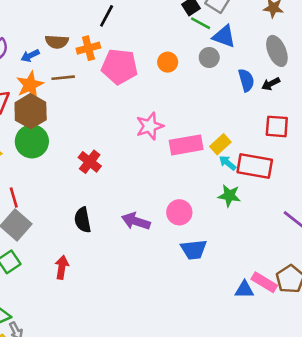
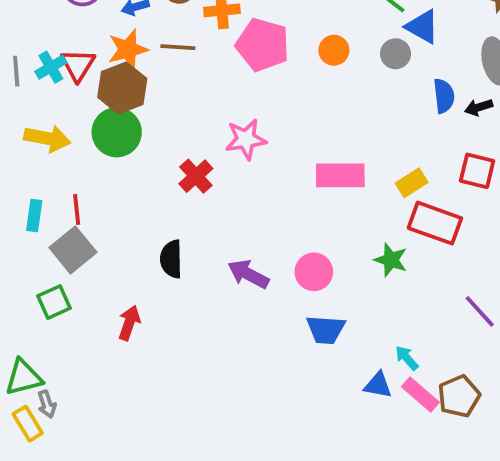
pink star: (150, 126) -> (246, 139), moved
yellow rectangle: (220, 144) -> (412, 183), moved
cyan arrow: (228, 163) -> (407, 358), moved
blue triangle: (244, 290) -> (378, 385), moved

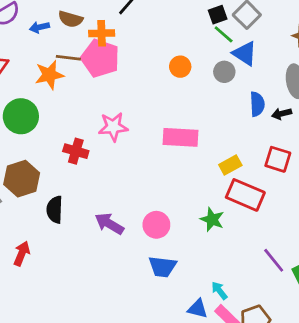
pink pentagon: (263, 45) -> (100, 58), moved
orange star: (128, 49) -> (49, 75), moved
brown hexagon: (122, 88) -> (22, 179), moved
pink rectangle: (340, 175) -> (181, 137), moved
red cross: (196, 176) -> (76, 151), turned -35

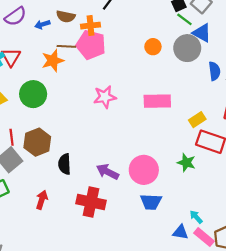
gray circle: (224, 72) -> (187, 48), size x1.6
red cross: (76, 151) -> (91, 202), moved, size x1.5
pink circle: (156, 225) -> (144, 170), size x1.4

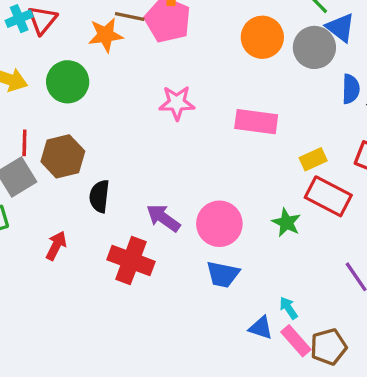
orange circle: (153, 47) -> (262, 37), size x1.6

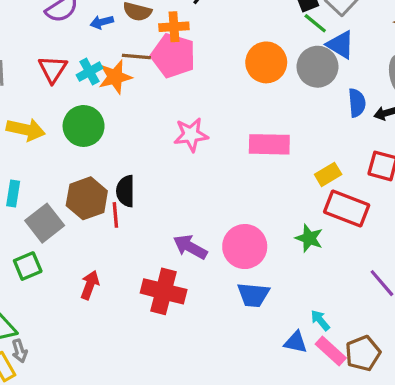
cyan cross: (19, 19) -> (90, 72), moved
red line: (24, 143) -> (115, 215), moved
black semicircle: (99, 196) -> (126, 191), moved

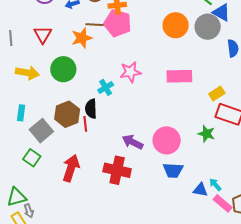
cyan cross: (90, 72) -> (106, 87), moved
green square: (28, 266) -> (32, 158), turned -30
red arrow: (90, 285) -> (71, 168), size x1.5
blue triangle: (296, 342) -> (200, 190), moved

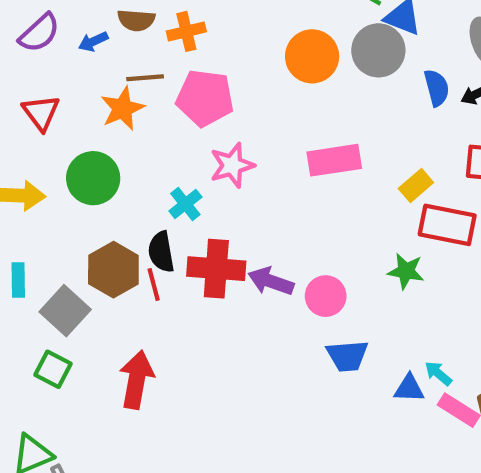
pink pentagon: (118, 23) -> (205, 98), moved
pink circle: (167, 140) -> (326, 296), size x0.7
purple arrow: (133, 142) -> (271, 281), moved
red cross: (117, 170) -> (216, 269), moved

